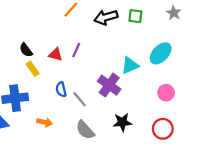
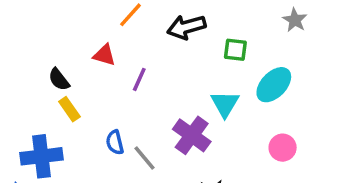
green square: (135, 16) -> (235, 50), moved
red triangle: (56, 54) -> (104, 55), moved
cyan triangle: (130, 65) -> (225, 104), turned -36

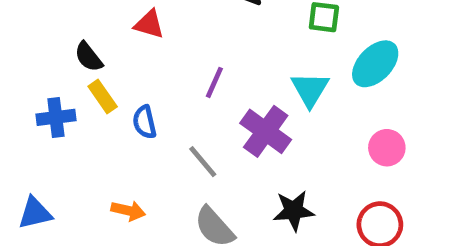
purple line: (139, 79) -> (214, 82), moved
blue semicircle: (115, 142) -> (144, 122), moved
blue cross: (41, 156) -> (56, 117), moved, size x0.7

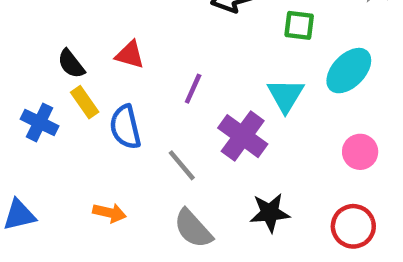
red triangle: (149, 24) -> (130, 55), moved
blue cross: (56, 117) -> (40, 122), turned 33
blue semicircle: (144, 122) -> (125, 127), size x1.4

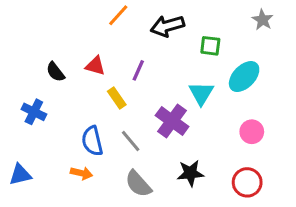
purple line: (193, 89) -> (138, 70), moved
yellow rectangle: (85, 102) -> (117, 98), moved
blue semicircle: (125, 127) -> (92, 141), moved

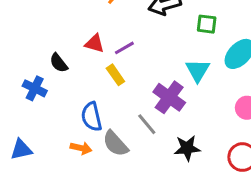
purple line: (138, 70) -> (124, 48), moved, turned 36
black semicircle: (55, 72) -> (59, 63), moved
gray line: (131, 141) -> (147, 124), moved
gray semicircle: (138, 184) -> (115, 144), moved

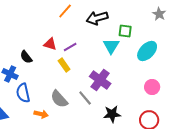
cyan triangle: (198, 70) -> (111, 46), moved
blue semicircle: (92, 117) -> (23, 93), moved
gray semicircle: (115, 144) -> (59, 99), moved

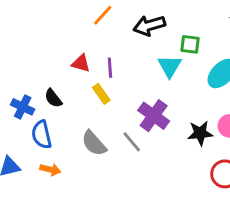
purple line: (70, 47) -> (110, 68), turned -64
black semicircle: (26, 57) -> (53, 98), moved
orange arrow: (41, 114) -> (50, 170), moved
black star: (112, 114) -> (200, 133), moved

